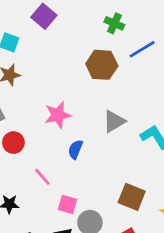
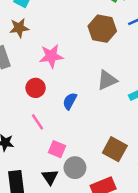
pink star: (58, 115) -> (51, 56), moved
red circle: (13, 143) -> (36, 88), moved

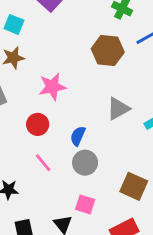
pink square: (57, 149) -> (85, 204), moved
gray circle: (75, 168) -> (85, 163), moved

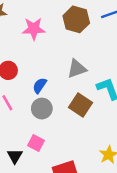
pink star: (52, 87) -> (34, 29), moved
brown square: (134, 186) -> (80, 105), moved

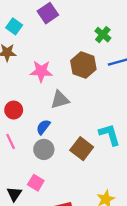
gray triangle: (77, 69) -> (60, 100), moved

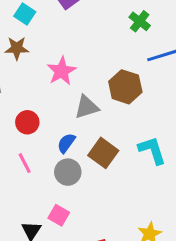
brown hexagon: (83, 65) -> (125, 87), moved
pink star: (41, 71) -> (62, 71), turned -30
brown square: (82, 149) -> (103, 153), moved

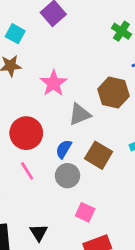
red circle: (27, 122) -> (26, 133), size x1.5
pink square: (59, 215) -> (85, 212), moved

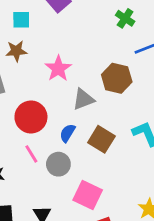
cyan square: (15, 34) -> (21, 20), turned -30
gray circle: (67, 176) -> (58, 164), moved
pink square: (85, 212) -> (88, 195), size x1.5

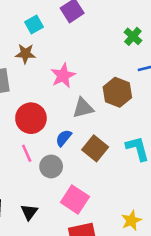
cyan square: (21, 20) -> (34, 25), turned -36

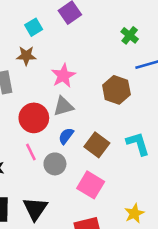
gray triangle: (83, 108) -> (63, 106), moved
pink square: (75, 199) -> (91, 185), moved
black triangle: (29, 212) -> (35, 209), size x1.5

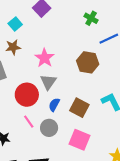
gray triangle: (63, 106) -> (48, 82), turned -30

